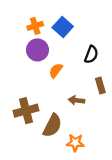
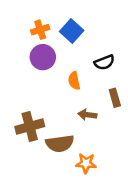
black semicircle: (91, 55) -> (104, 62), turned 48
orange semicircle: (56, 71) -> (74, 81), moved, turned -49
brown semicircle: (52, 126) -> (60, 144), turned 55

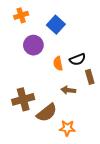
orange cross: (40, 30) -> (21, 15), moved
black semicircle: (104, 62) -> (77, 59), moved
brown semicircle: (60, 144) -> (47, 113), turned -30

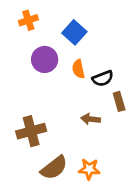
orange semicircle: (58, 64) -> (78, 69), moved
brown semicircle: (47, 113) -> (54, 168), moved

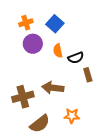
orange cross: (28, 20) -> (26, 23), moved
brown arrow: (91, 119) -> (53, 88), moved, size x1.5
orange star: (89, 169) -> (72, 116), moved

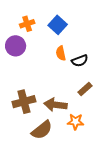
purple circle: (33, 44) -> (16, 46), moved
brown rectangle: (88, 75) -> (85, 89), moved, turned 64
brown arrow: (53, 88) -> (56, 105), moved

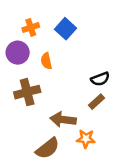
orange semicircle: (61, 53) -> (46, 61), moved
black semicircle: (80, 61) -> (100, 79), moved
brown cross: (24, 102) -> (27, 92), moved

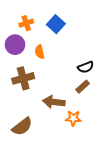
brown semicircle: (48, 148) -> (22, 126), moved

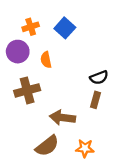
brown rectangle: (83, 87) -> (96, 100), turned -32
orange star: (73, 118) -> (85, 148), moved
brown semicircle: (22, 126) -> (47, 146), moved

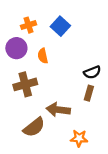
brown semicircle: (47, 146) -> (34, 127), moved

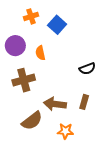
orange cross: (29, 25) -> (31, 16), moved
brown rectangle: (89, 93) -> (84, 102), moved
orange star: (79, 138) -> (65, 131), moved

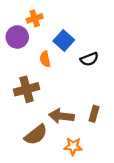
blue square: (57, 25) -> (64, 40), moved
purple circle: (15, 46) -> (17, 37), moved
black semicircle: (87, 69) -> (89, 59), moved

